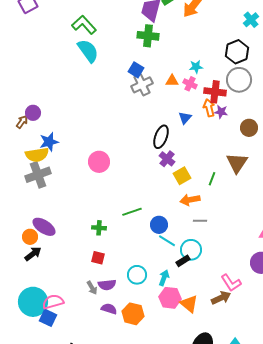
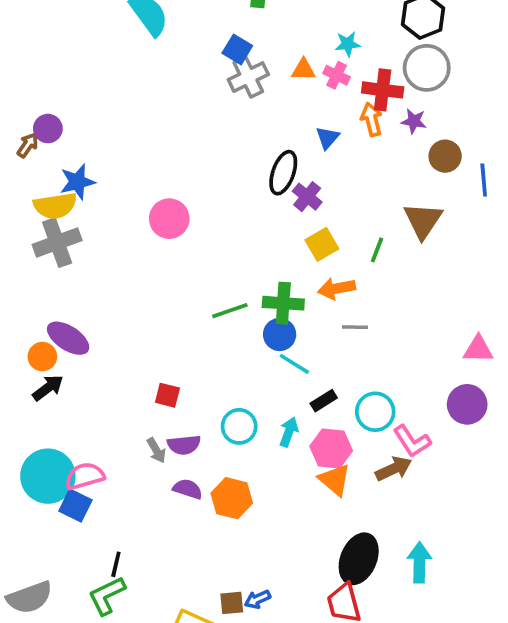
purple star: (221, 112) -> (414, 121), moved
purple cross: (167, 159) -> (307, 197), moved
green cross: (99, 228) -> (283, 303), moved, size x1.5
cyan circle: (191, 250) -> (375, 412), moved
pink hexagon: (170, 298) -> (331, 448), moved

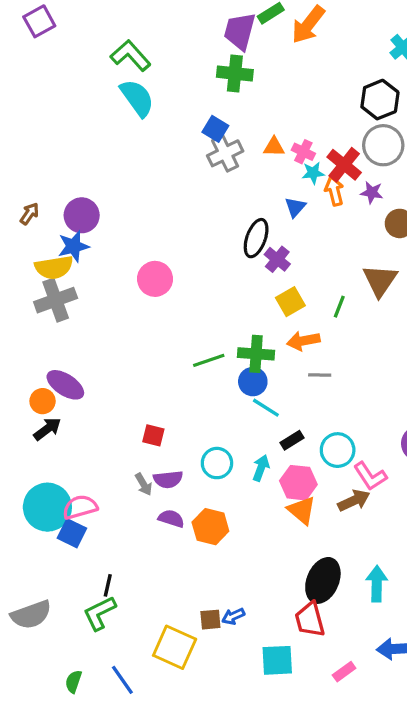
cyan star: (348, 44) -> (313, 173), moved
red cross: (383, 90) -> (344, 165), turned 32
purple circle: (48, 129) -> (82, 215), moved, size x1.4

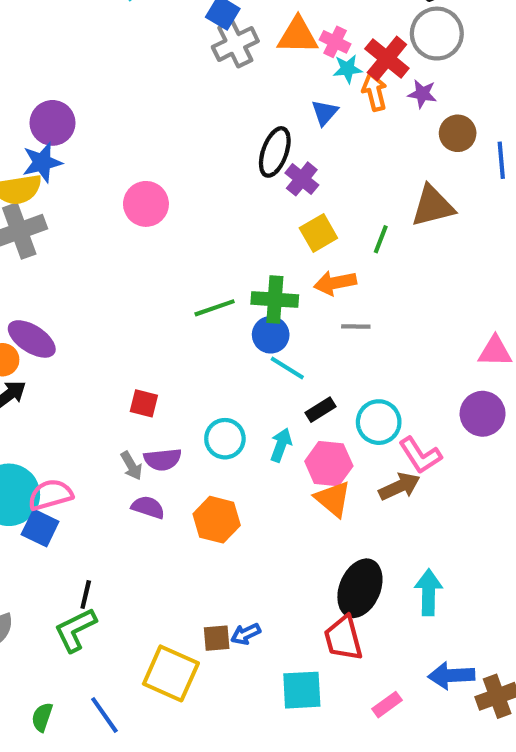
orange triangle: (274, 147) -> (298, 36), size x1.5
brown triangle: (380, 281) -> (433, 206), turned 42
purple semicircle: (171, 518) -> (148, 507), moved

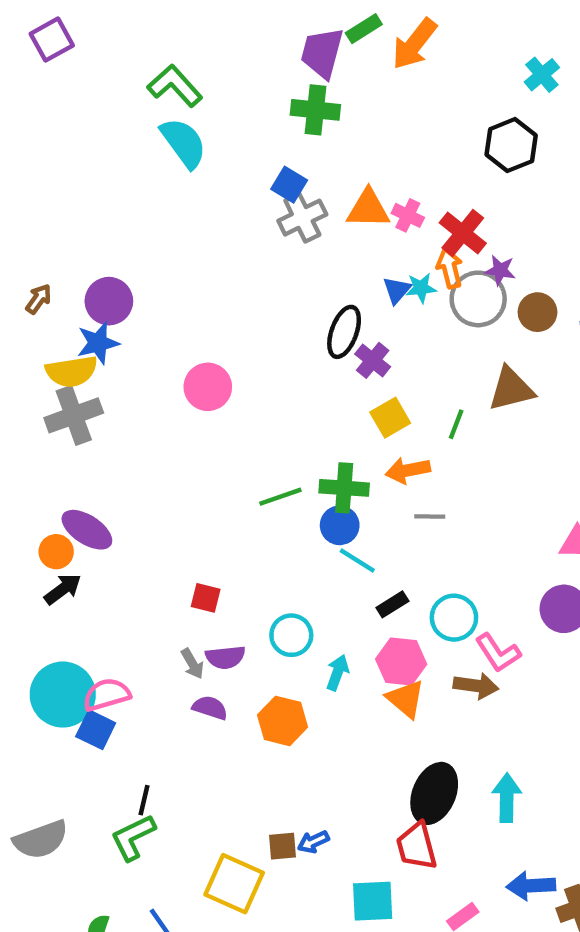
gray circle: (437, 34) -> (478, 299), moved
cyan star: (347, 69) -> (421, 288), moved
cyan arrow: (281, 445) -> (337, 673), moved
brown arrow: (399, 486) -> (476, 686), turned 33

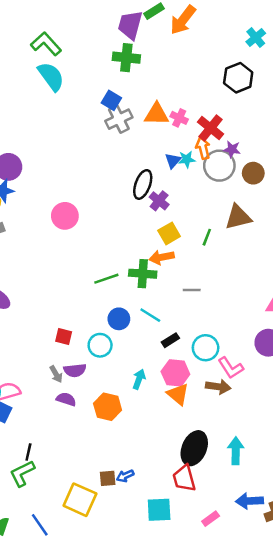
orange arrow: (408, 470) -> (162, 257), moved
blue circle: (340, 525) -> (119, 319), moved
cyan circle: (291, 635) -> (100, 345), moved

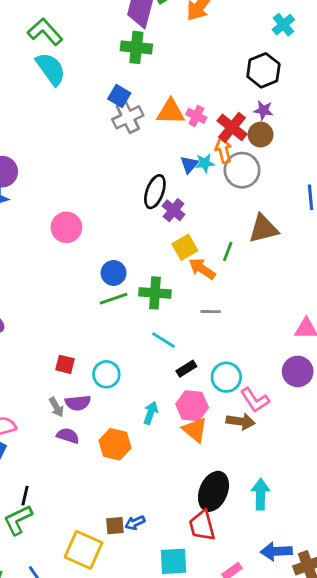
purple star: (232, 149) -> (263, 110), moved
brown circle: (253, 173) -> (261, 135), moved
orange arrow: (162, 257) -> (202, 269), moved, turned 45
blue circle: (119, 319) -> (114, 273), moved

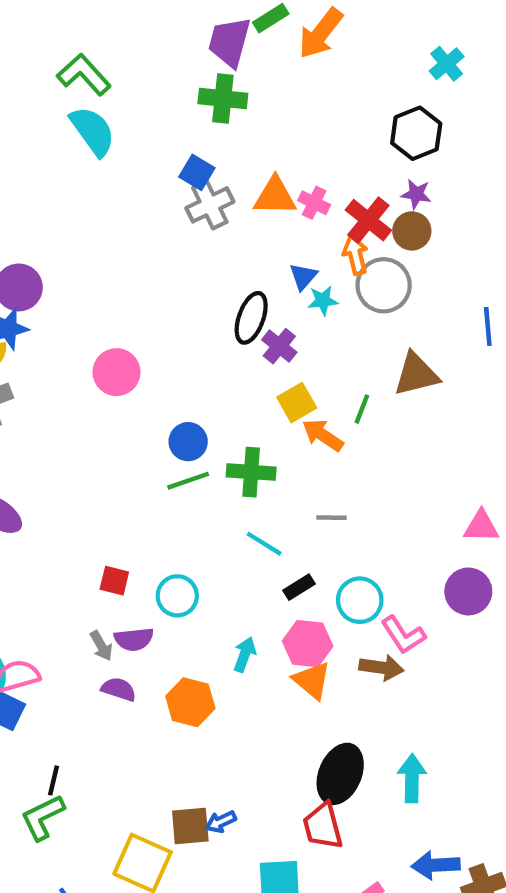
cyan star: (205, 163) -> (323, 300), moved
gray line: (211, 312) -> (331, 518), moved
brown square: (115, 526) -> (190, 826), size x1.4

